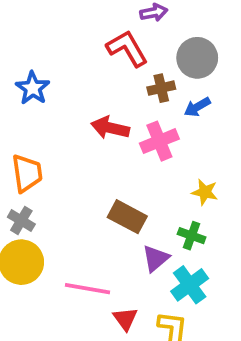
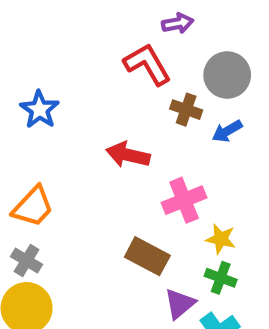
brown cross: (161, 88) -> (186, 110), turned 32
pink cross: (159, 141) -> (184, 200), moved
orange trapezoid: (27, 173) -> (33, 207), turned 51
yellow star: (205, 192) -> (221, 239), moved

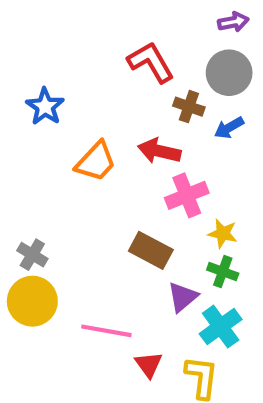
purple arrow: (178, 23) -> (233, 22), moved
red arrow: (128, 155) -> (159, 151), moved
orange trapezoid: (33, 207) -> (96, 162), moved

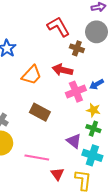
blue arrow: (229, 128) -> (96, 84), moved
brown rectangle: (151, 250) -> (40, 112), moved
purple triangle: (183, 297) -> (74, 141), turned -42
cyan cross: (221, 327) -> (92, 155), turned -36

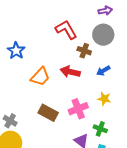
blue arrow: (96, 84) -> (103, 71), moved
pink cross: (76, 92) -> (78, 109), moved
yellow star: (93, 110) -> (104, 99), moved

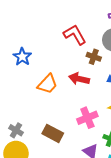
brown rectangle: (48, 113) -> (53, 133), moved

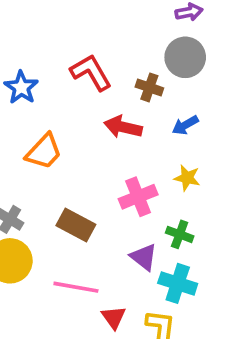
red L-shape: (75, 35) -> (91, 72), moved
orange trapezoid: (48, 84) -> (44, 152), moved

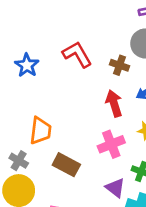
red arrow: (123, 127) -> (114, 103), moved, turned 60
orange trapezoid: (44, 152) -> (40, 131), moved, turned -36

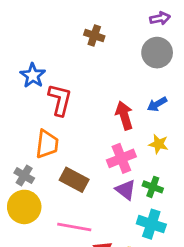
red L-shape: (77, 54) -> (60, 100), moved, turned 44
brown cross: (119, 65) -> (94, 35), moved
purple triangle: (115, 188) -> (126, 190), moved

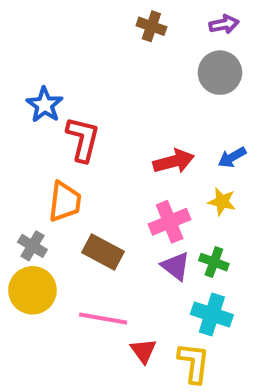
brown cross: (94, 35) -> (151, 26), moved
blue arrow: (157, 104) -> (232, 157), moved
red arrow: (124, 115) -> (174, 161), turned 92

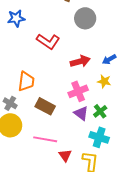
gray circle: (220, 73) -> (85, 18), moved
blue star: (45, 105) -> (16, 18), moved, turned 30
red L-shape: (83, 139) -> (48, 41), moved, turned 110
green cross: (214, 262) -> (100, 111), turned 32

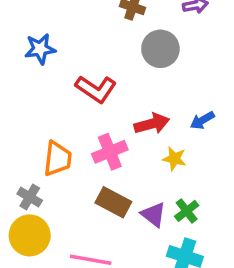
yellow star: (104, 81) -> (174, 159), moved
pink cross: (78, 91) -> (110, 152), moved
brown rectangle: (45, 106) -> (113, 202), moved

